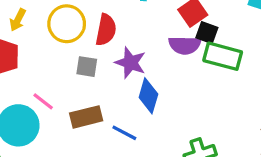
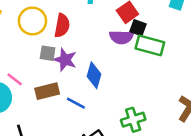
purple star: (130, 63) -> (65, 60), moved

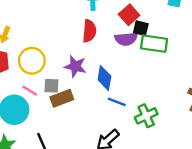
yellow circle: (32, 21) -> (32, 61), moved
red semicircle: (62, 26) -> (89, 31), moved
gray square: (48, 53) -> (51, 86), moved
blue line: (76, 103) -> (117, 102), moved

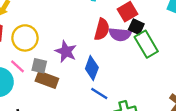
red semicircle: (89, 31) -> (102, 29), moved
green rectangle: (154, 44) -> (146, 44), turned 40
brown rectangle: (62, 98) -> (47, 80), turned 30

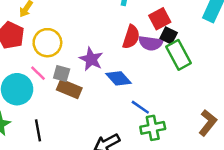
blue diamond: (92, 68) -> (119, 78), turned -65
blue line: (99, 93) -> (140, 107), moved

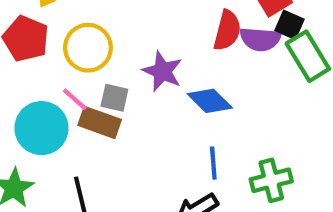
brown rectangle: (69, 89) -> (100, 122), moved
blue line: (140, 107) -> (213, 163), moved, turned 54

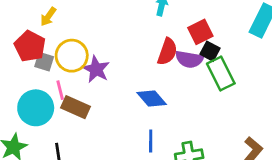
purple star: (162, 71) -> (96, 69), moved
gray square: (114, 98) -> (44, 62), moved
pink line: (75, 99) -> (60, 90), turned 30

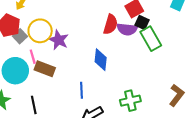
gray square: (44, 62) -> (20, 36), turned 32
blue diamond: (152, 98) -> (101, 60), turned 50
blue line: (151, 141) -> (82, 90), moved

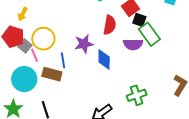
purple semicircle: (127, 29) -> (133, 44), moved
purple star: (59, 40) -> (84, 44), moved, turned -30
pink line: (33, 57) -> (35, 55), moved
blue line: (82, 90) -> (63, 60), moved

